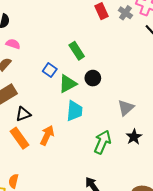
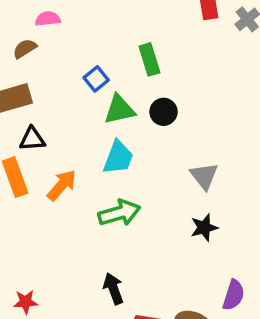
pink semicircle: (13, 44) -> (48, 19), turned -40
gray triangle: (126, 108) -> (204, 176), turned -42
green arrow: (102, 142) -> (119, 213), moved, turned 35

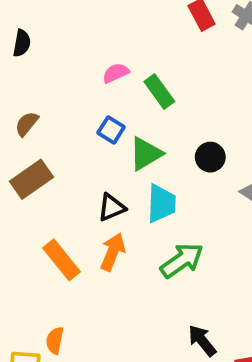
pink semicircle: (48, 19) -> (116, 73), moved
black circle: (164, 112) -> (210, 157), moved
black triangle: (32, 139) -> (112, 207), moved

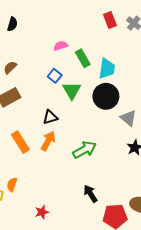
green triangle: (146, 154) -> (72, 91), turned -36
black circle: (210, 157) -> (106, 96), size x1.6
cyan trapezoid: (161, 204) -> (107, 69), moved

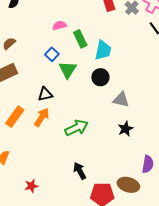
black circle: (106, 96) -> (100, 77), size x0.7
gray triangle: (128, 118) -> (121, 100), turned -30
orange rectangle: (20, 142) -> (15, 117), turned 65

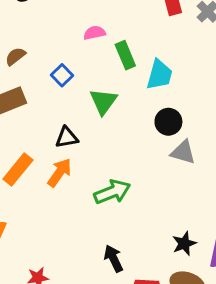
blue square: (52, 54) -> (62, 75), moved
black circle: (100, 77) -> (168, 122), moved
black star: (125, 129) -> (184, 244), moved

